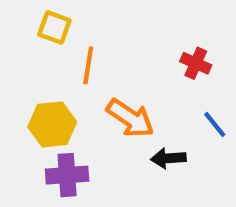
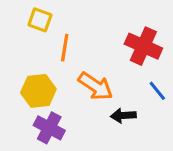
red cross: (196, 63) -> (143, 46), size x1.6
purple cross: (67, 175) -> (49, 128), turned 32

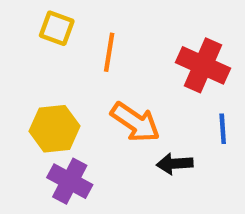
orange line: (65, 48) -> (109, 52), moved
blue line: (157, 91) -> (223, 129), turned 35

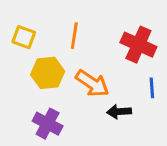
yellow square: (57, 28) -> (24, 37), moved
yellow hexagon: (54, 129) -> (48, 73), moved

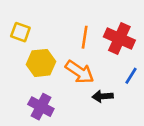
orange line: (74, 36) -> (85, 37), moved
blue line: (152, 88) -> (131, 76), turned 36

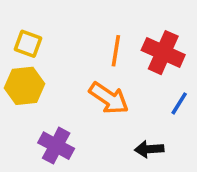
yellow hexagon: (41, 63) -> (24, 86), moved
black arrow: (103, 96) -> (149, 149), moved

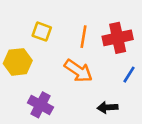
yellow square: (28, 44) -> (42, 32), moved
red cross: (163, 53) -> (118, 38), turned -36

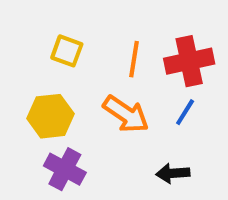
yellow hexagon: (18, 62) -> (51, 116), moved
blue line: (129, 75) -> (185, 112), moved

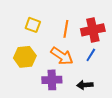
purple cross: (65, 169) -> (52, 80), moved, turned -30

